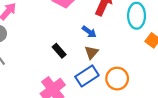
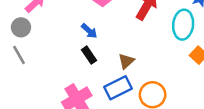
blue arrow: (89, 32) -> (89, 31), moved

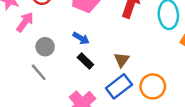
gray circle: (21, 27) -> (45, 47), moved
gray line: (19, 55) -> (39, 72), moved

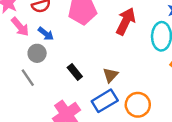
pink arrow: (25, 22) -> (20, 27), turned 96
blue arrow: (81, 38) -> (46, 34), moved

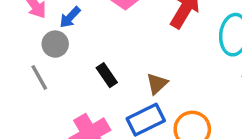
blue arrow: (46, 34) -> (70, 17), turned 91

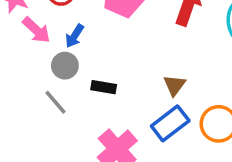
black rectangle: (107, 75) -> (104, 87), moved, turned -35

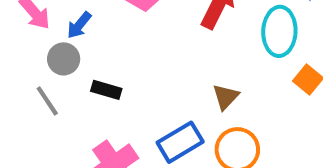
brown triangle: (174, 85) -> (226, 97), moved

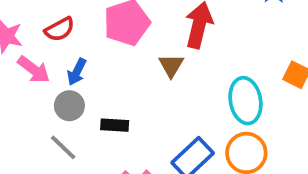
cyan ellipse: (279, 31) -> (245, 101), moved
brown triangle: (226, 97) -> (171, 65), moved

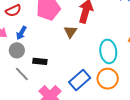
gray line: (63, 147) -> (22, 74), moved

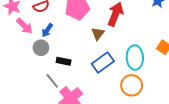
gray line: (22, 74) -> (52, 81), moved
blue rectangle: (80, 80) -> (103, 63), moved

